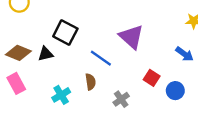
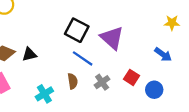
black square: (65, 32) -> (77, 30), moved
gray cross: (121, 99) -> (102, 82), moved

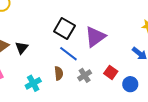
purple triangle: (112, 38) -> (95, 37), turned 40
black triangle: (29, 54) -> (22, 48), turned -40

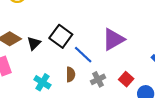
black square: (64, 28) -> (61, 36), moved
cyan cross: (33, 83) -> (42, 82), turned -35

